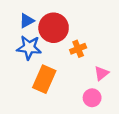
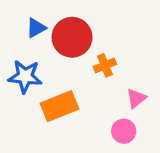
blue star: (29, 48) -> (25, 76), moved
orange rectangle: (44, 79) -> (60, 106), turned 44

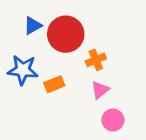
pink triangle: (136, 98) -> (100, 90), moved
orange rectangle: (60, 106) -> (54, 84), moved, size x0.6

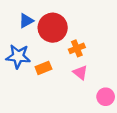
pink triangle: (100, 90) -> (80, 73), turned -42
pink circle: (113, 120) -> (106, 97), moved

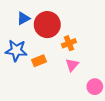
pink triangle: (80, 73) -> (72, 65), turned 32

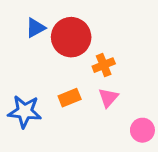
blue star: (16, 50) -> (25, 112), moved
orange rectangle: (39, 61) -> (70, 98), moved

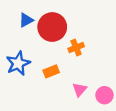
pink triangle: (108, 98) -> (79, 90), moved
blue star: (25, 112) -> (18, 63), moved, turned -30

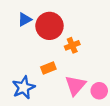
blue star: (18, 63) -> (24, 88), moved
pink triangle: (79, 90) -> (75, 85), size x1.5

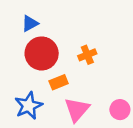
red circle: (49, 26) -> (42, 53), moved
pink triangle: (75, 85) -> (77, 110), moved

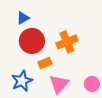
orange cross: (87, 55) -> (67, 42), size x1.5

